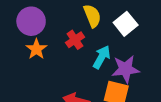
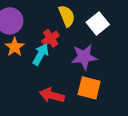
cyan arrow: (102, 57) -> (41, 54), moved
purple star: (126, 69) -> (84, 57), moved

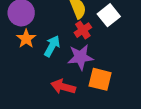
red cross: (51, 38) -> (83, 30), moved
purple star: (84, 57) -> (80, 57), moved

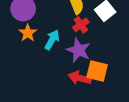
purple star: (80, 57) -> (79, 50), turned 30
red arrow: (63, 87) -> (80, 78), moved

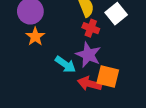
red cross: (81, 25) -> (91, 28), turned -35
cyan arrow: (52, 40) -> (65, 64), moved, turned 96

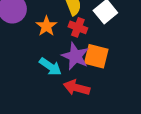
orange star: (35, 37) -> (46, 26), moved
orange square: (108, 76) -> (96, 56), moved

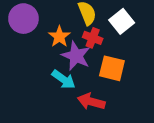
purple star: (75, 56) -> (76, 56), moved

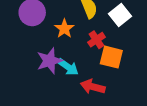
red cross: (93, 38) -> (96, 40), moved, turned 35
purple star: (76, 56) -> (49, 61), moved, turned 30

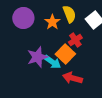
orange star: (64, 29) -> (52, 22), moved
orange square: (111, 57) -> (65, 54), moved, turned 30

